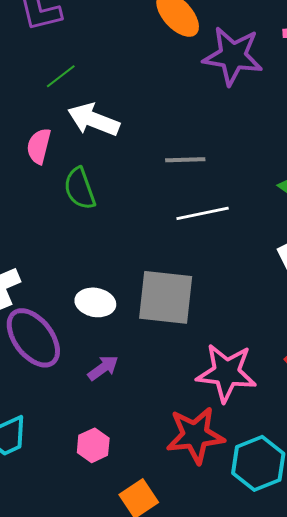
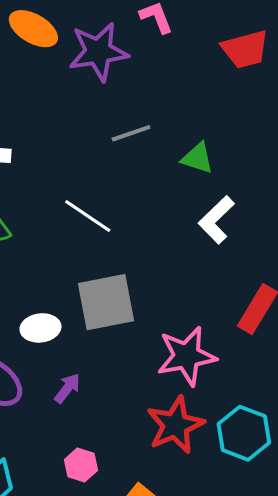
gray line: (185, 160) -> (131, 133), moved
white line: (203, 213) -> (88, 216), moved, turned 63

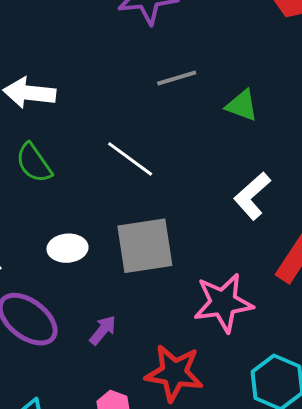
white L-shape: (216, 220) -> (252, 196), moved
white ellipse: (40, 328) -> (67, 248), moved
red star: (175, 425) -> (174, 373), moved, turned 30

